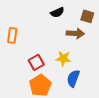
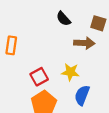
black semicircle: (57, 12) -> (63, 19), turned 72

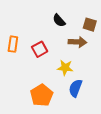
red square: (39, 77) -> (40, 49), moved

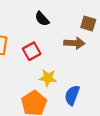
black semicircle: (59, 20) -> (42, 19), moved
yellow star: (65, 68) -> (48, 78), moved

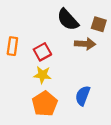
black semicircle: (42, 19) -> (68, 20), moved, size x1.5
yellow star: (48, 78) -> (42, 75), moved

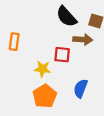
red square: (42, 52) -> (62, 55), moved, turned 35

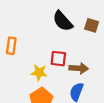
brown arrow: (83, 39) -> (79, 68), moved

